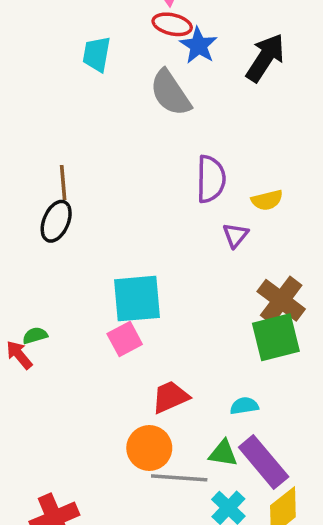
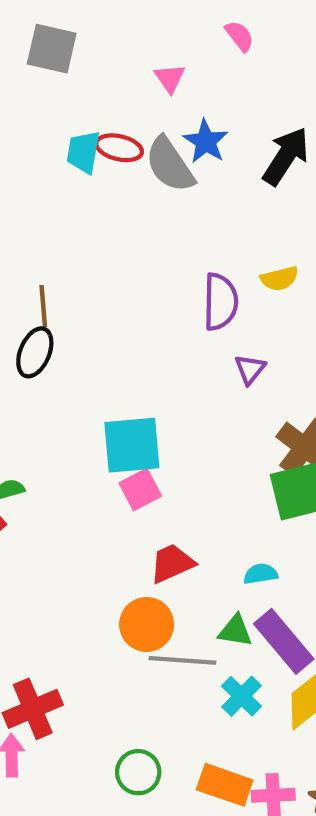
red ellipse: (172, 24) -> (119, 148), moved
gray semicircle: (170, 93) -> (170, 165), moved
yellow semicircle: (267, 200) -> (280, 279), moved
pink square: (125, 339) -> (140, 489), moved

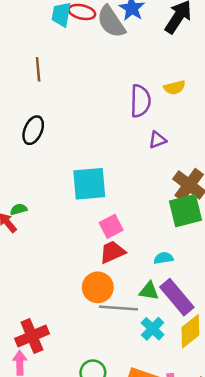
brown line: (43, 306) -> (38, 69), moved
purple triangle: (250, 369) -> (157, 140), turned 30
pink square: (140, 489) -> (111, 226), moved

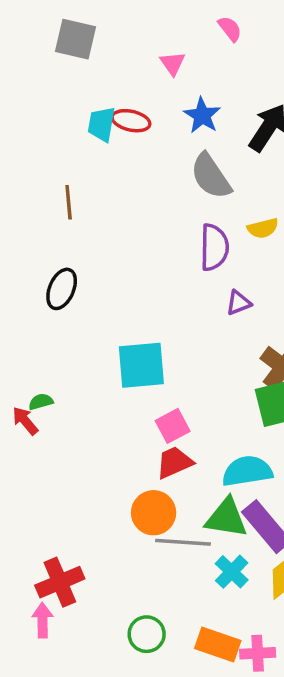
gray semicircle: (111, 22) -> (211, 176), moved
cyan semicircle: (164, 258) -> (247, 471), size x1.8
green triangle: (149, 291) -> (226, 518), size x1.5

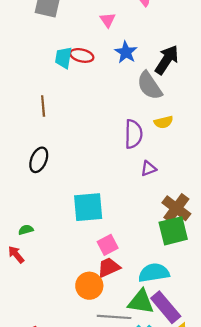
gray semicircle: (211, 176) -> (150, 86), moved
red arrow: (25, 421) -> (16, 255), moved
orange circle: (154, 513) -> (89, 286), moved

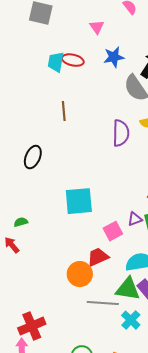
blue star: (126, 52) -> (114, 57), turned 30
brown line: (43, 106) -> (64, 111), moved
purple triangle: (148, 168) -> (135, 219), moved
pink square: (108, 245) -> (113, 231), moved

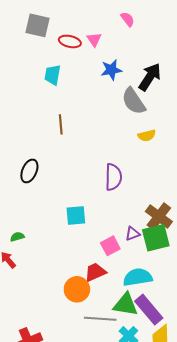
red ellipse: (73, 60) -> (70, 41), moved
purple semicircle: (121, 133) -> (113, 177), moved
cyan square: (79, 201) -> (76, 215), size x0.7

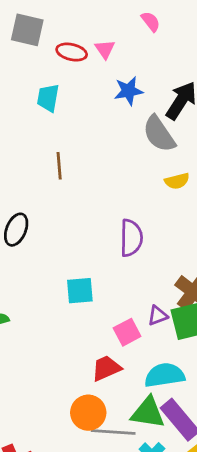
orange circle: (77, 289) -> (88, 413), moved

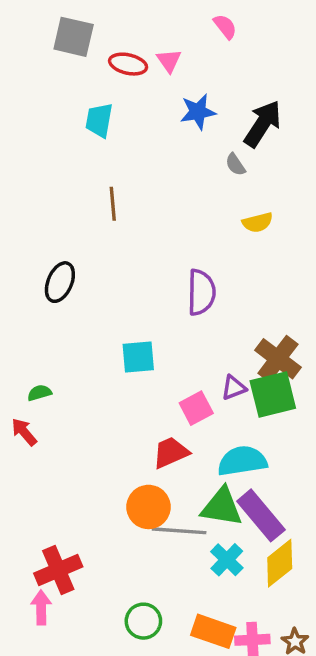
gray semicircle: (159, 134) -> (235, 165), size x0.5

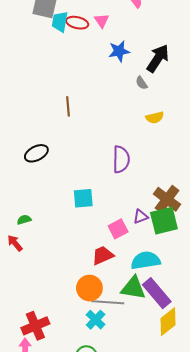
cyan trapezoid: (99, 120) -> (60, 22), moved
black ellipse: (60, 282) -> (36, 153), turned 40
cyan cross: (227, 560) -> (96, 320), moved

